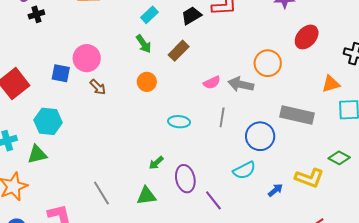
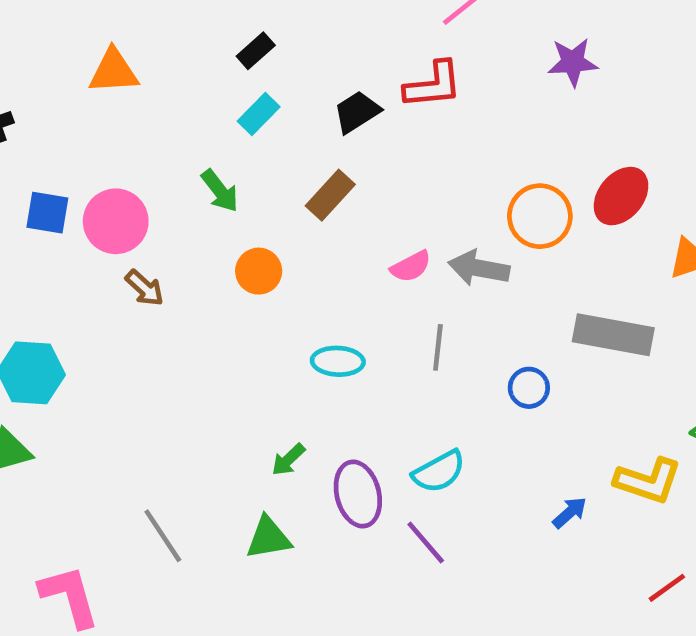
red ellipse: (307, 37) -> (621, 196), moved
green arrow: (144, 44) -> (220, 191), moved
blue square: (61, 73) -> (47, 213), moved
blue circle: (260, 136) -> (529, 388), size x0.6
cyan semicircle: (244, 170) -> (439, 472), moved

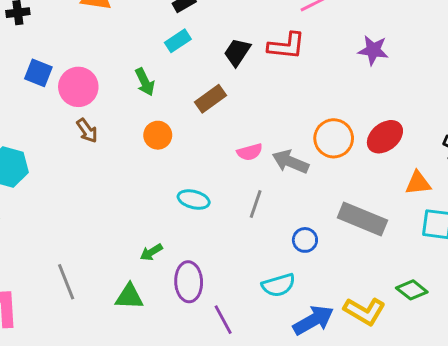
black trapezoid: (357, 112) -> (237, 52), turned -36
cyan semicircle: (439, 472) -> (278, 285), moved
blue arrow: (570, 513) -> (313, 320), size x1.8

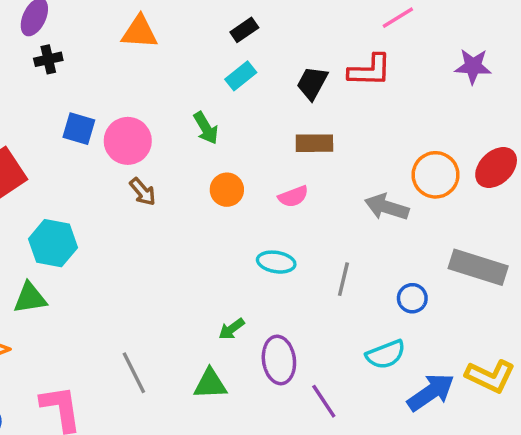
brown rectangle: (210, 99) -> (314, 143), moved, turned 40
pink semicircle: (250, 152) -> (293, 196), moved
gray line: (256, 204) -> (343, 279), moved

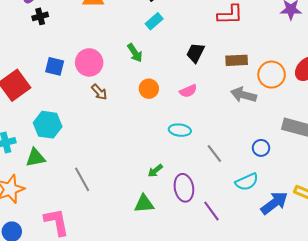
black trapezoid: (312, 83) -> (195, 53), moved
blue square: (79, 129) -> (55, 66), moved
brown rectangle: (314, 143) -> (237, 60), moved
gray line: (343, 279) -> (214, 153), moved, turned -48
gray line: (134, 373) -> (82, 179), moved

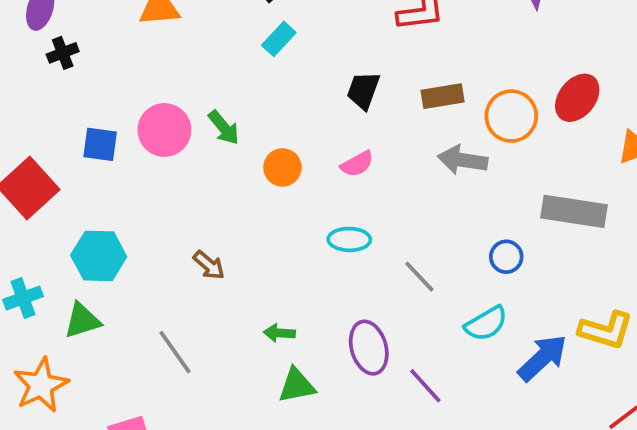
green arrow: (135, 53) -> (224, 128), moved
brown arrow: (99, 92) -> (209, 265), moved
green arrow: (155, 171) -> (279, 333), moved, turned 49

